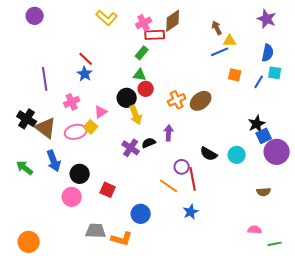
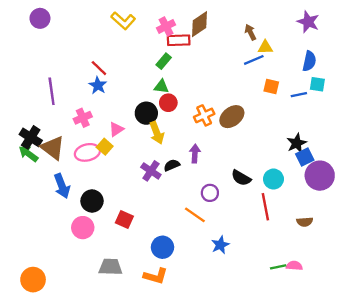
blue line: (259, 82) -> (299, 95), turned 48
green arrow: (25, 168) -> (28, 154), moved
red line: (193, 179) -> (265, 207), moved
orange L-shape: (122, 239) -> (156, 276), moved
green line: (275, 244) -> (278, 267), moved

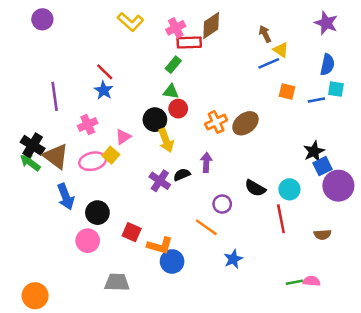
yellow triangle: (265, 47) -> (281, 50), turned 35
orange L-shape: (156, 276) -> (160, 246), moved

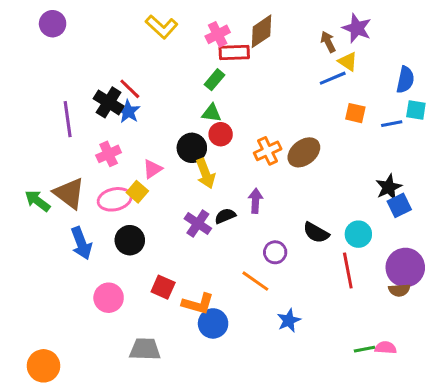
purple star: (326, 23) -> (357, 28), moved
black cross: (33, 145) -> (109, 102), moved
purple circle: (338, 186) -> (405, 267), moved
black circle: (97, 213) -> (130, 240), moved

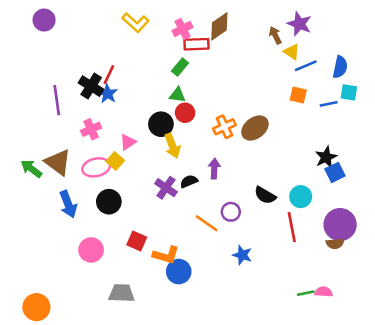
blue line: (333, 78) -> (306, 66), moved
red line: (130, 89) -> (109, 75), turned 72
orange line: (255, 281) -> (207, 223), moved
blue star: (289, 320) -> (242, 255), moved, turned -30

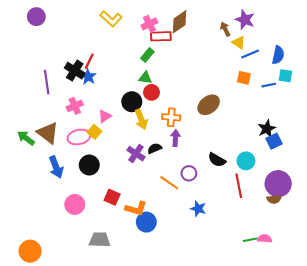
orange cross: (224, 127) -> (171, 117), moved, turned 30

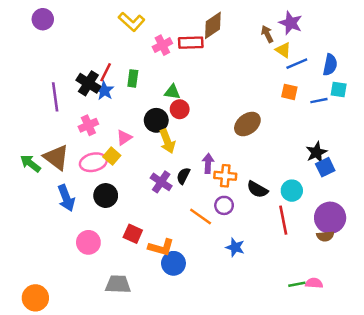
pink cross: (149, 24) -> (162, 45), moved
green rectangle: (147, 55) -> (133, 78), moved, turned -32
orange cross: (171, 117) -> (225, 176), moved
black semicircle: (155, 148) -> (183, 176), turned -40

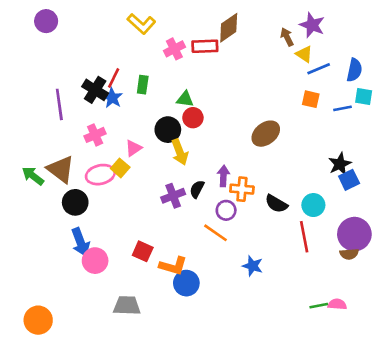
purple cross: (161, 182) -> (173, 196), turned 35
black circle: (106, 196) -> (75, 202), moved
blue arrow: (66, 198) -> (81, 242), moved
purple circle: (224, 205) -> (226, 210), moved

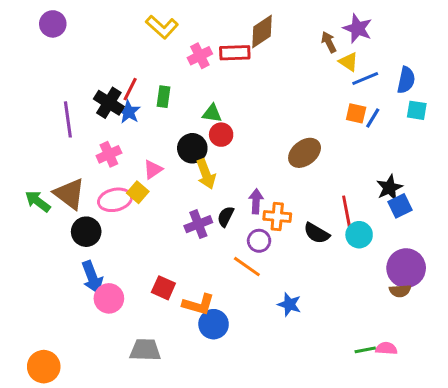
blue line: (342, 108) -> (373, 118), moved, turned -48
red line: (304, 237) -> (347, 213), moved

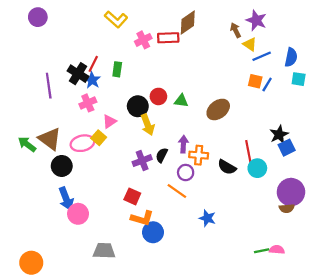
green triangle: (212, 113) -> (181, 101), moved
pink cross: (109, 154) -> (88, 103), moved
red square: (163, 288) -> (132, 196), moved

